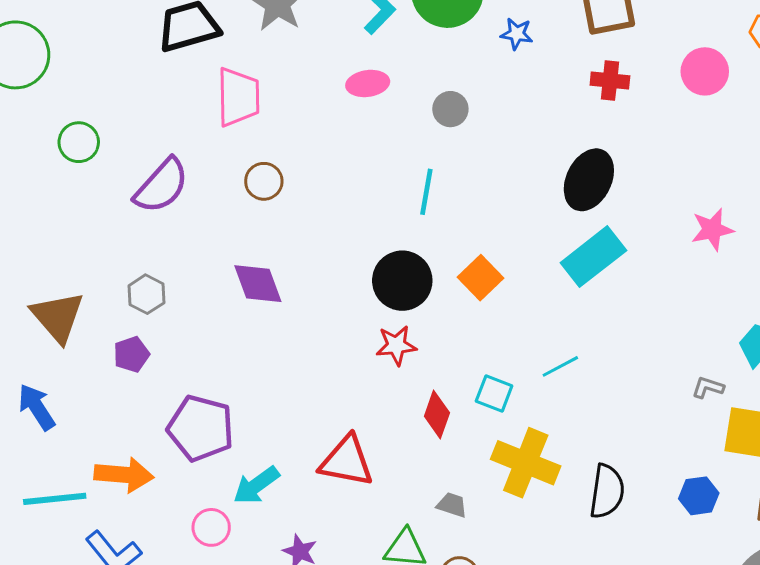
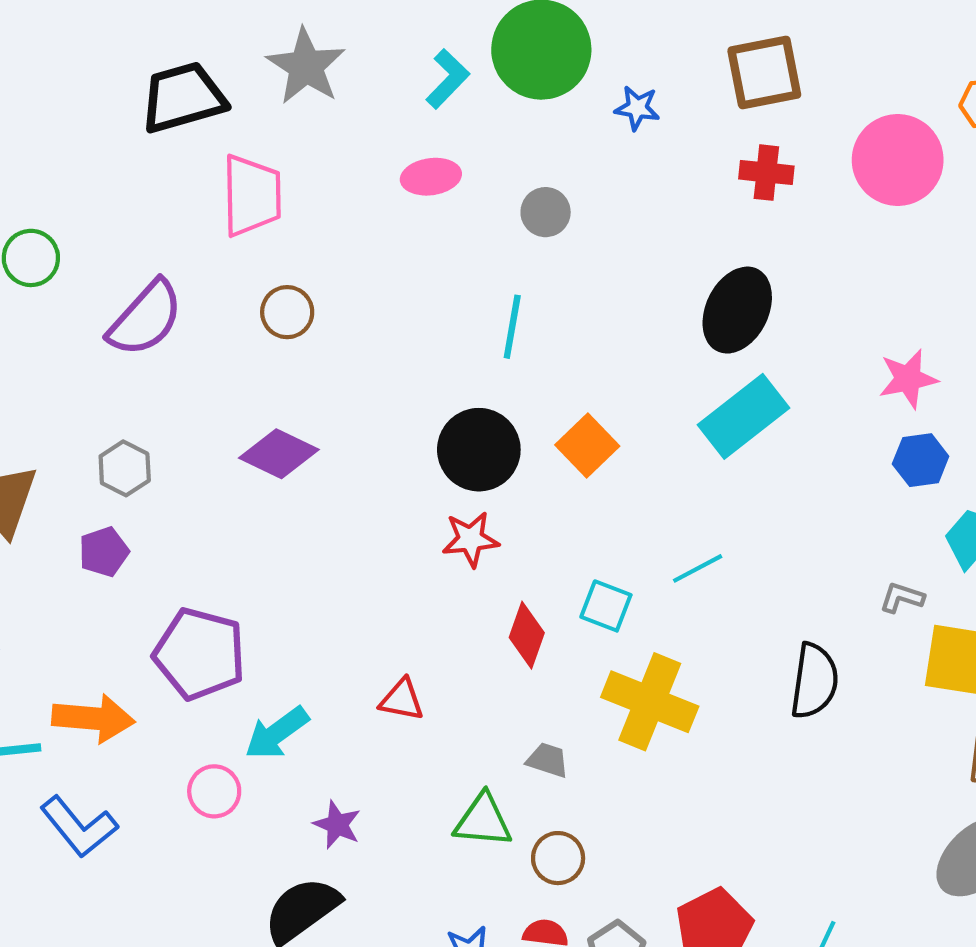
pink circle: (705, 71) -> (898, 160), size x1.4
purple diamond: (258, 284) -> (279, 454), turned -44
red triangle: (347, 461) -> (402, 700), size x0.6
black semicircle: (607, 491) -> (814, 681), moved
blue hexagon: (699, 496) -> (921, 460), moved

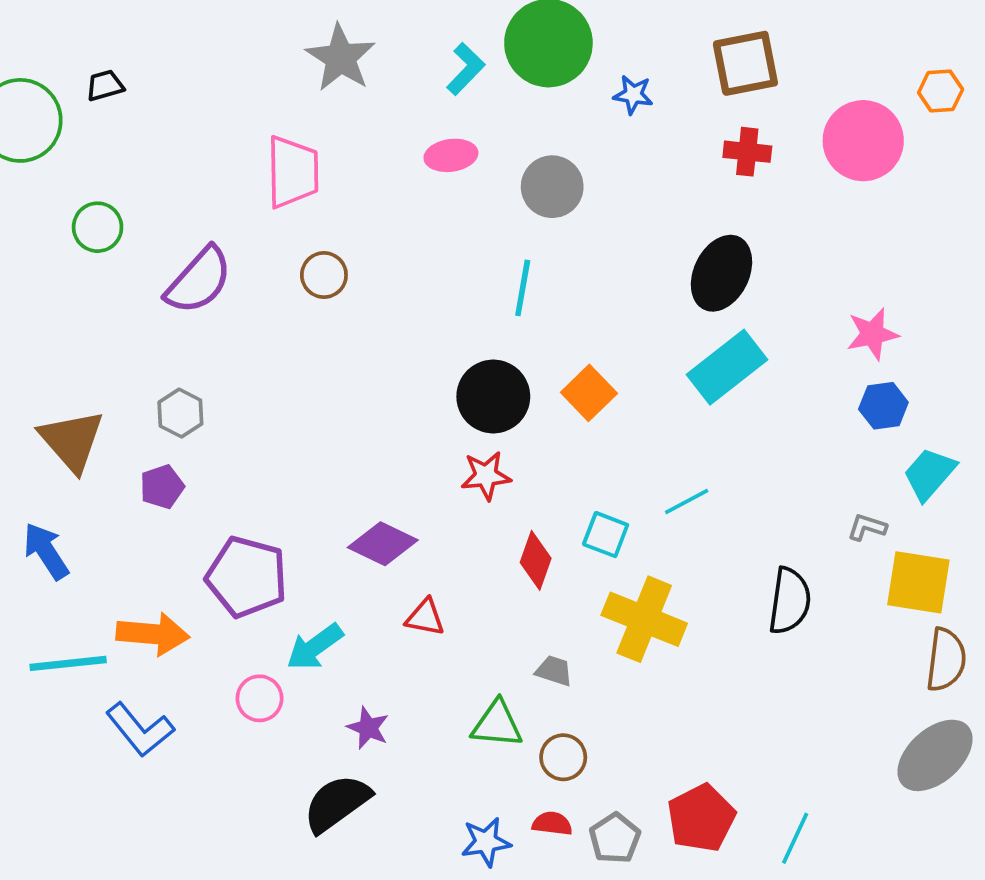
black trapezoid: (183, 98) -> (105, 85), moved, size x0.5
gray circle: (546, 212) -> (552, 187), size x1.4
purple diamond: (279, 454) -> (383, 544), moved

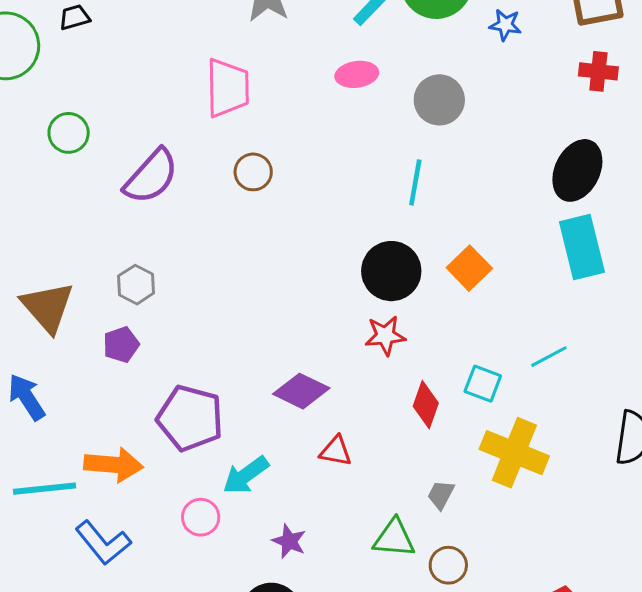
cyan rectangle: (727, 367) -> (582, 247), turned -66
gray trapezoid: (554, 671) -> (441, 495), turned -80

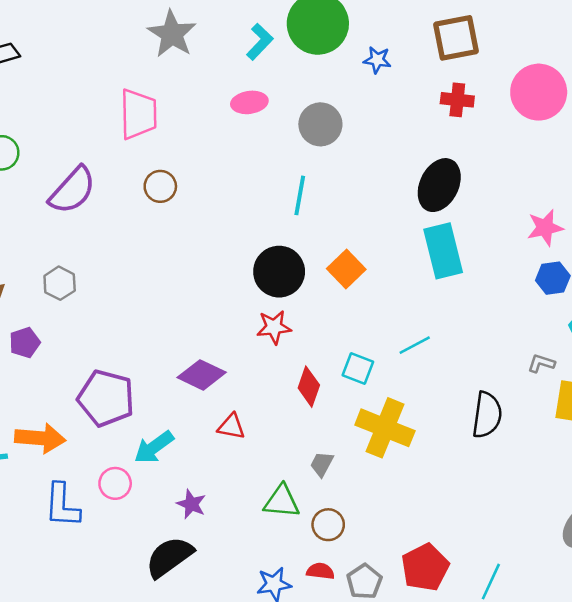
purple pentagon: (121, 345) -> (25, 343), moved
blue L-shape: (103, 543) -> (62, 505), moved, turned 42

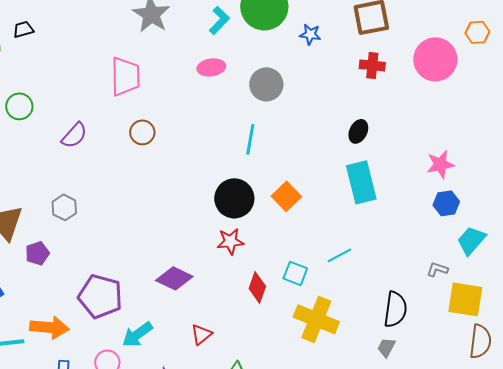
black ellipse: (439, 185) -> (358, 131), size x0.6
purple semicircle: (72, 190) -> (74, 135), size x0.7
red triangle: (231, 427) -> (201, 334), moved, turned -50
gray trapezoid: (322, 464) -> (386, 347), moved

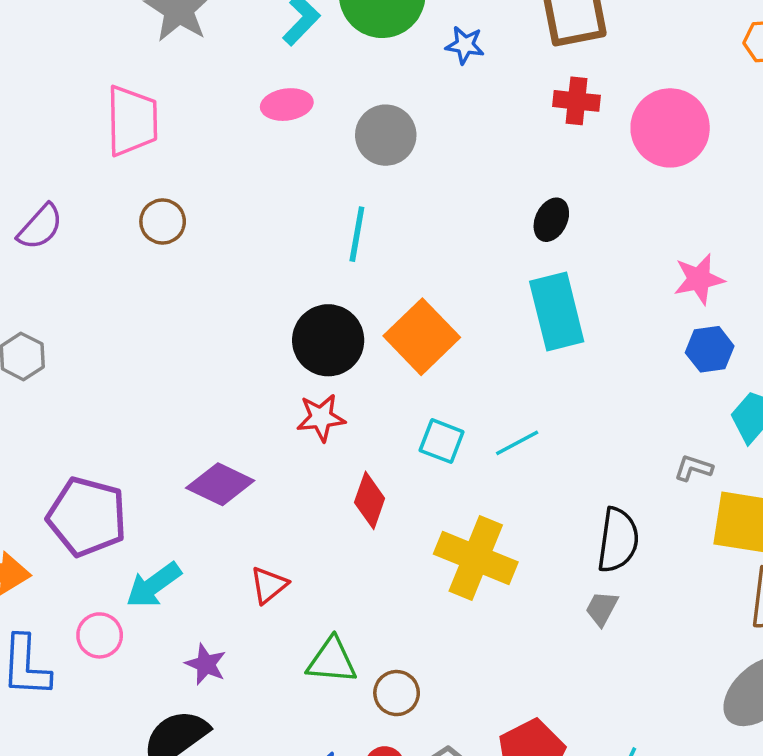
pink circle: (435, 59) -> (670, 128), moved
orange square: (286, 196) -> (422, 337), size x1.4
cyan square: (295, 273) -> (442, 441), moved

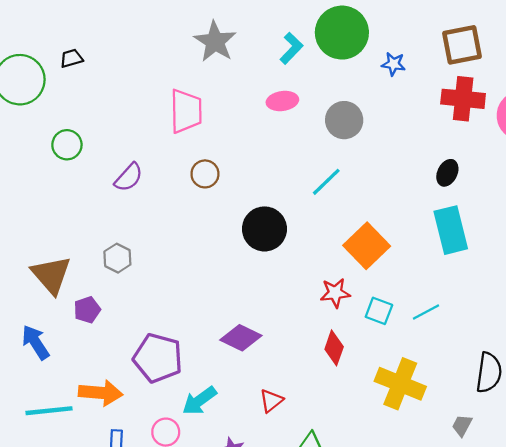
red cross: (577, 101) -> (463, 99), size x1.5
cyan line: (357, 234) -> (326, 182), turned 36
black circle: (328, 340) -> (264, 229), moved
red star: (321, 418) -> (335, 293), moved
gray trapezoid: (602, 608) -> (462, 425), moved

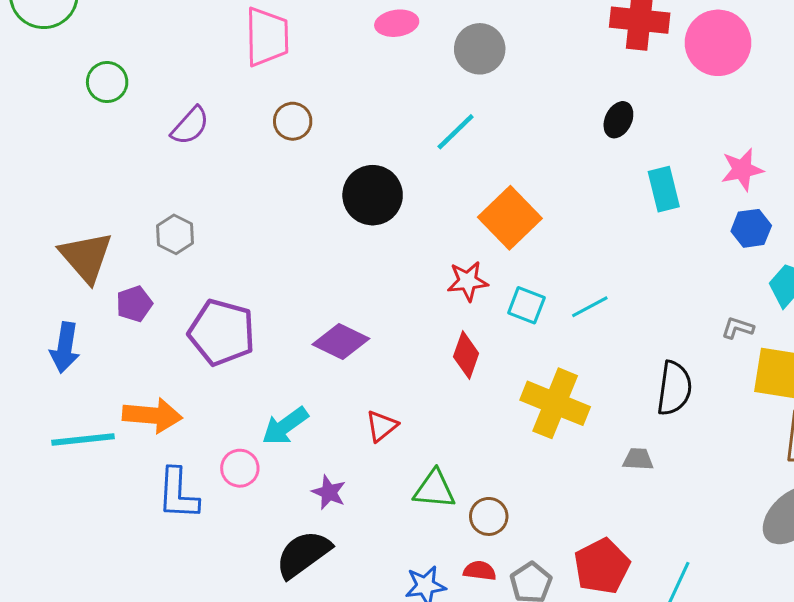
cyan rectangle: (451, 230) -> (664, 189), moved, size x0.7
blue arrow: (36, 342) -> (65, 348), turned -138
purple pentagon: (158, 358) -> (222, 332), moved
gray trapezoid: (462, 425) -> (638, 459), turned 65

